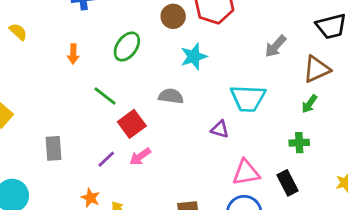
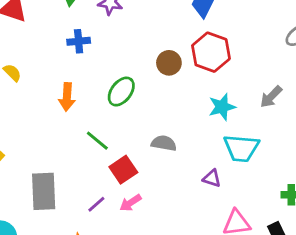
orange arrow: (73, 54) -> (67, 97), size x1.4
cyan star: (194, 57) -> (222, 107), moved
gray rectangle: (54, 148) -> (44, 191), size x1.5

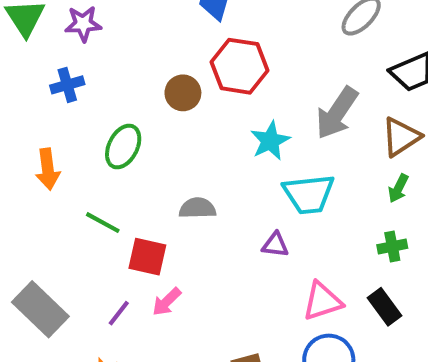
blue cross: (79, 41) -> (67, 85), moved
gray arrow: (271, 97) -> (337, 113), size x1.5
red square: (123, 170) -> (147, 257), turned -32
gray rectangle: (44, 191) -> (40, 309), turned -33

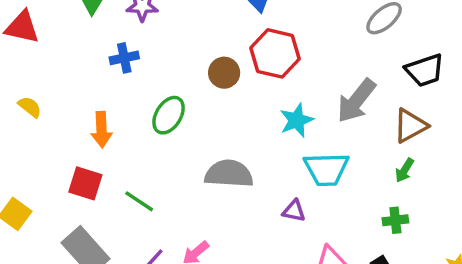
gray semicircle: (197, 208) -> (229, 174), size x1.5
green line: (103, 223) -> (139, 201), moved
red square: (147, 257) -> (85, 183), moved

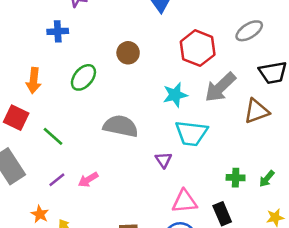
red hexagon: (275, 53) -> (198, 48), moved
green arrow: (405, 170) -> (267, 179), moved
purple triangle: (294, 211) -> (163, 160), turned 36

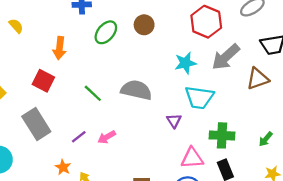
green ellipse: (83, 77) -> (106, 32), moved
green line: (53, 136) -> (93, 93), moved
green cross: (236, 178) -> (222, 135), moved, size x1.5

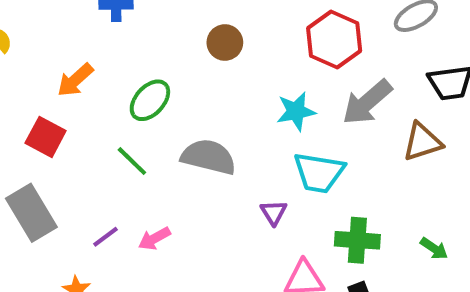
green ellipse: (106, 32) -> (150, 100), moved
orange arrow: (60, 48) -> (75, 80), turned 40
green arrow: (266, 139) -> (434, 248), turned -98

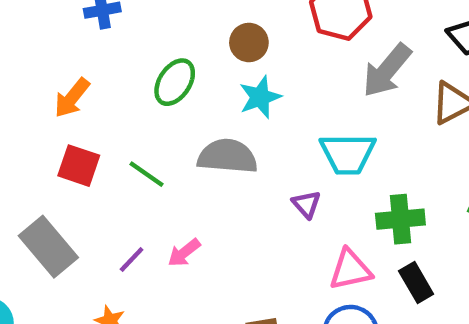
brown circle: (225, 43) -> (249, 43), moved
green ellipse: (150, 100) -> (175, 82), moved
cyan star: (296, 111) -> (260, 97), moved
red square: (46, 137) -> (79, 166), moved

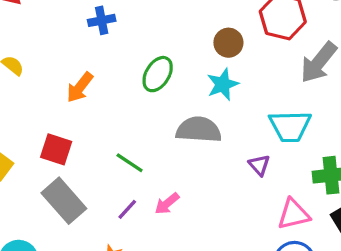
brown circle: (249, 43) -> (228, 43), moved
red square: (79, 166) -> (56, 149), moved
green line: (147, 174) -> (130, 163), moved

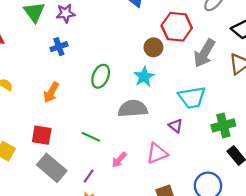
brown circle: (228, 43) -> (153, 47), moved
purple line: (127, 209) -> (89, 176), moved
pink triangle: (294, 214) -> (157, 153), moved

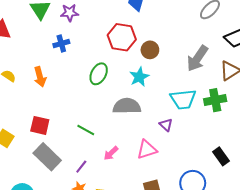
red hexagon: (177, 27) -> (122, 37), moved
orange arrow: (51, 92) -> (40, 77), moved, turned -48
green cross: (223, 125) -> (215, 100), moved

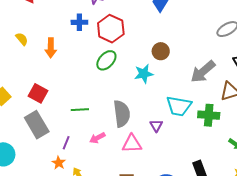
red hexagon: (122, 37) -> (111, 29), moved
gray semicircle: (127, 106) -> (122, 114), moved, turned 68
green line: (86, 130) -> (80, 110), turned -48
purple line: (81, 167) -> (66, 143), turned -32

